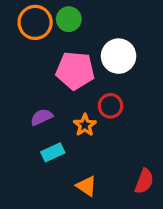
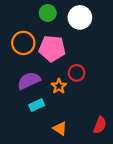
orange circle: (35, 22) -> (23, 43), moved
white circle: (119, 56) -> (80, 17), moved
purple semicircle: (42, 117) -> (29, 81), size x1.5

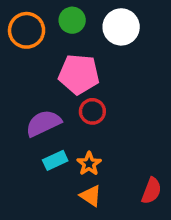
orange circle: (23, 43) -> (27, 30), moved
red circle: (77, 73) -> (92, 111), moved
orange star: (59, 86) -> (89, 164), moved

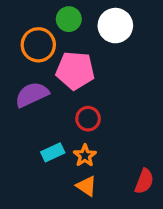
orange circle: (27, 30) -> (38, 45), moved
red circle: (92, 111) -> (88, 119), moved
purple semicircle: (43, 123) -> (32, 95), moved

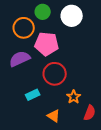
red circle: (88, 119) -> (55, 74), size x1.5
orange star: (85, 156) -> (74, 97), moved

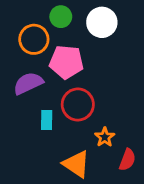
cyan rectangle: (33, 95) -> (47, 120), moved, turned -64
orange triangle: (54, 116) -> (76, 164), size x1.5

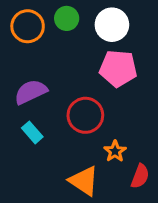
orange circle: (34, 39) -> (28, 26), moved
pink pentagon: (66, 62) -> (118, 68), moved
cyan rectangle: (47, 120) -> (32, 132), moved, turned -42

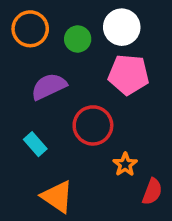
green circle: (67, 18) -> (78, 39), moved
purple semicircle: (31, 92) -> (49, 86), moved
orange triangle: (84, 181) -> (57, 197), moved

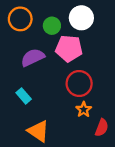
pink pentagon: (129, 75) -> (69, 48), moved
red circle: (93, 125) -> (79, 83), moved

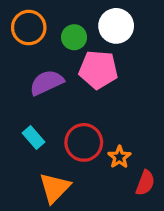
red circle: (79, 83) -> (84, 142), moved
orange triangle: (38, 131) -> (55, 188), turned 40

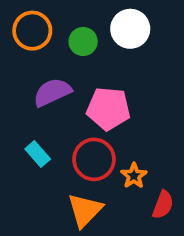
pink pentagon: (98, 70) -> (108, 109), moved
orange triangle: (55, 188) -> (85, 210), moved

